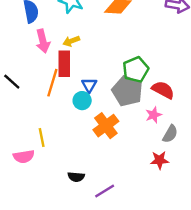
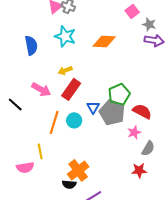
pink arrow: (43, 41) -> (41, 89), moved, turned -48
red rectangle: (64, 64) -> (71, 89), moved, turned 35
orange line: (52, 83) -> (54, 122), moved
blue triangle: (89, 85) -> (93, 107), moved
orange cross: (106, 126) -> (78, 170), moved

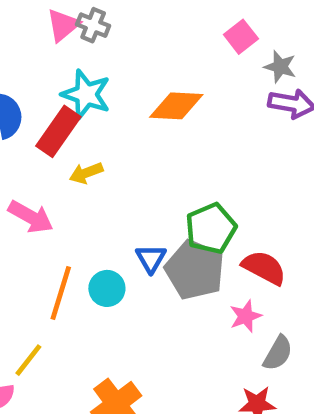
red rectangle: (71, 89) -> (58, 131), moved
yellow line: (40, 151) -> (28, 360), turned 49

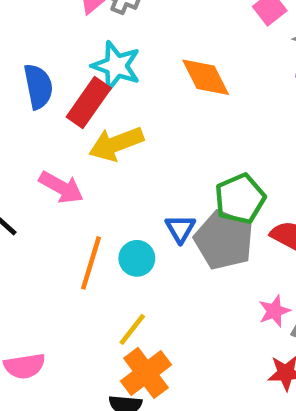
orange diamond: (176, 106) -> (206, 77), turned 60
yellow arrow: (86, 173) -> (116, 144), size x1.6
pink star: (246, 316) -> (274, 311), moved
yellow line: (28, 360) -> (132, 329), moved

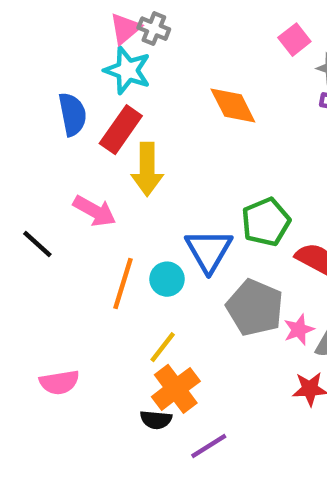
cyan star: (116, 66) -> (127, 70), moved
yellow arrow: (116, 144) -> (147, 169), turned -69
blue triangle: (180, 229) -> (209, 251), size x1.6
gray pentagon: (224, 240) -> (255, 308), moved

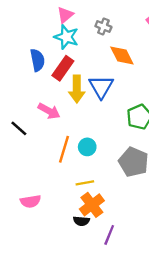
gray cross: (154, 29) -> (103, 26), moved
blue triangle: (209, 251) -> (101, 87), moved
yellow line: (163, 347) -> (85, 183), turned 42
purple line: (209, 446) -> (109, 235), turned -36

